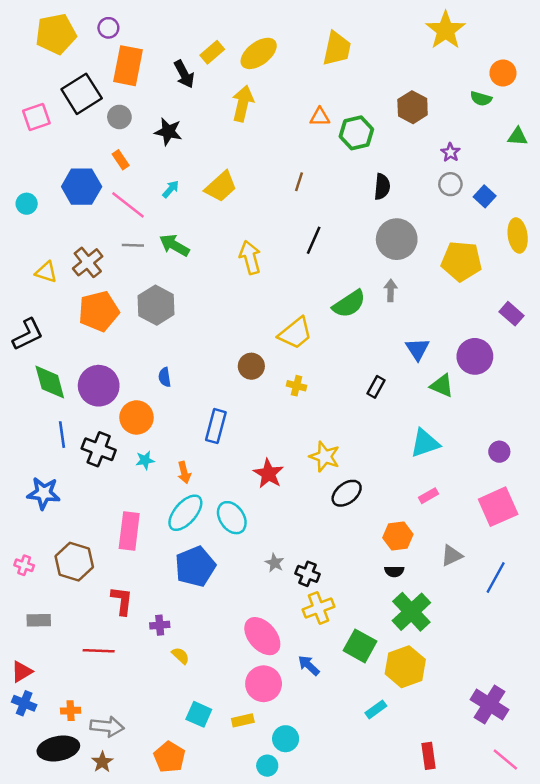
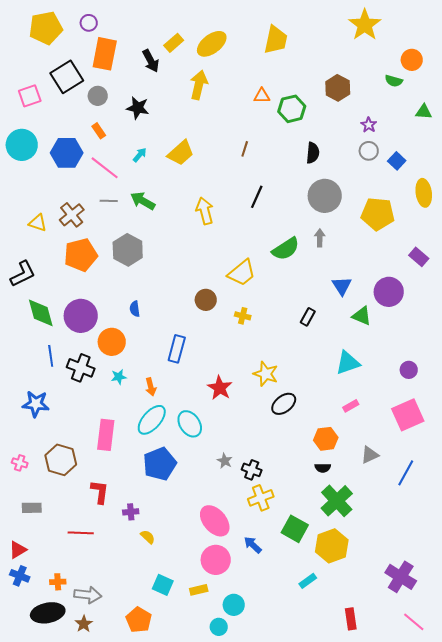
cyan circle: (27, 204) -> (22, 145), moved, size x1.8

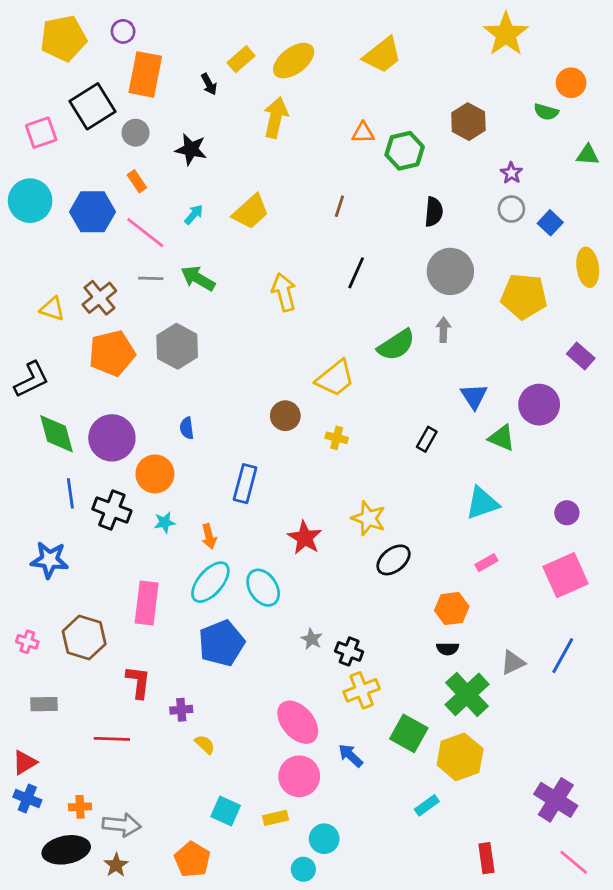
yellow trapezoid: (276, 40) -> (382, 55), turned 40
black arrow: (151, 61) -> (209, 84), size x0.7
gray triangle: (370, 455) -> (513, 663), moved

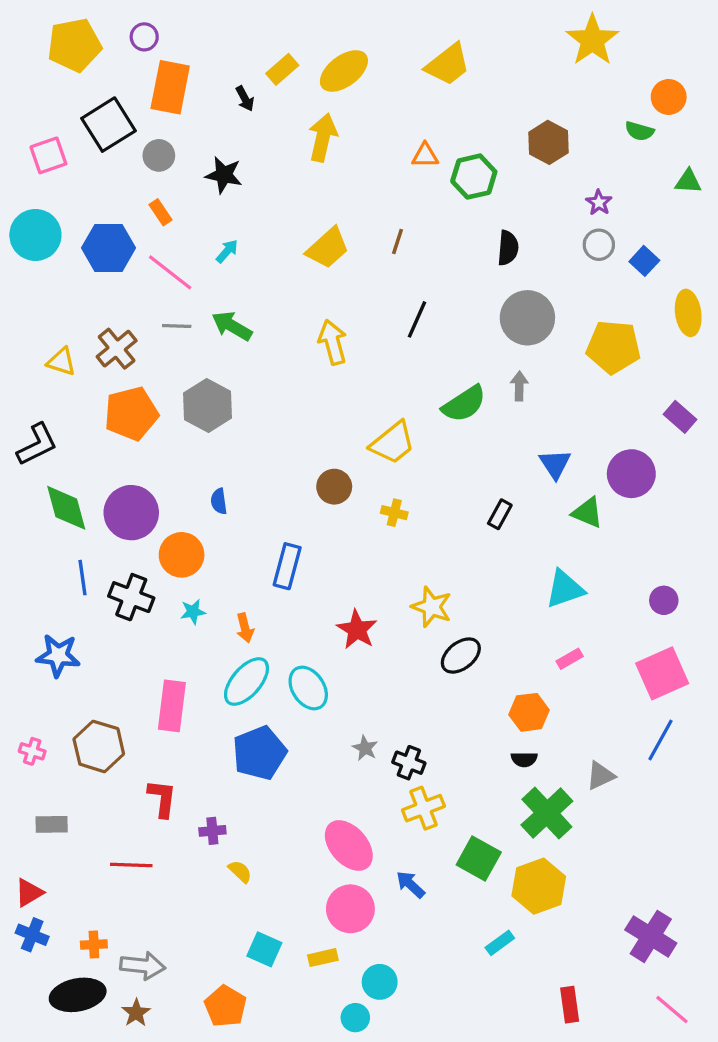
yellow trapezoid: (251, 212) -> (328, 248), moved
blue line: (563, 656) -> (661, 740), moved

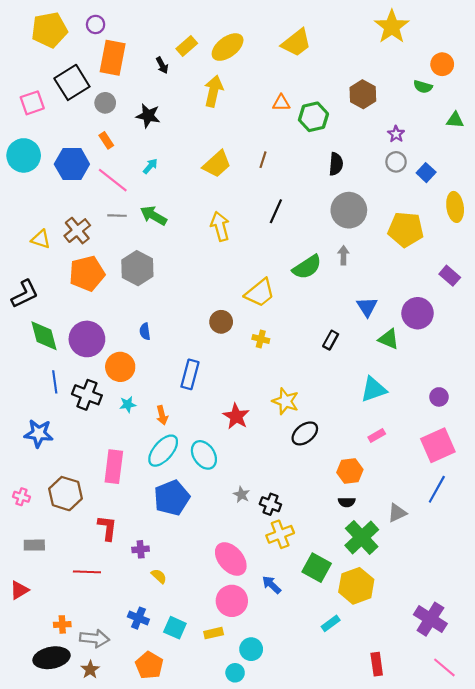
blue cross: (32, 935) -> (138, 618), moved

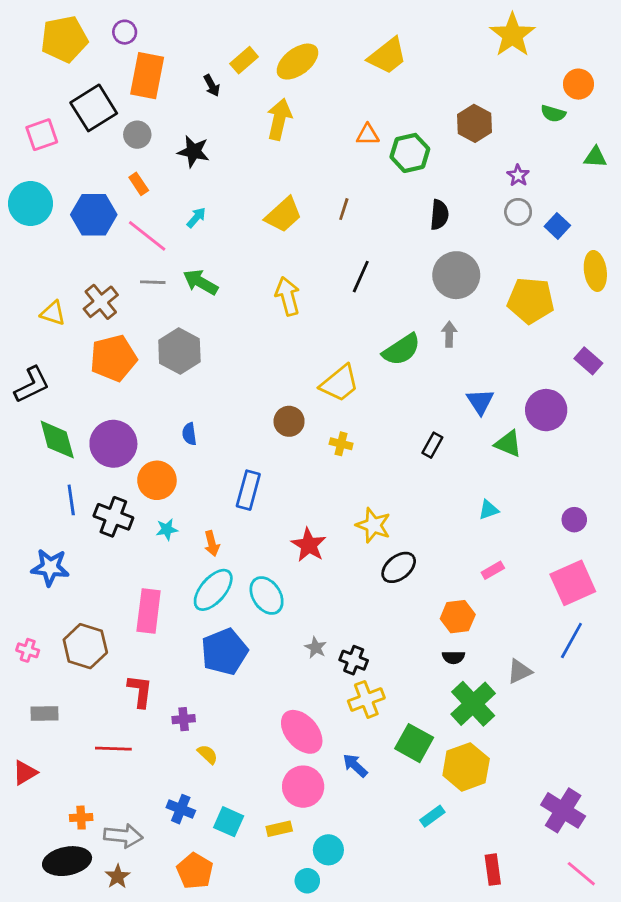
cyan triangle: (374, 389) -> (489, 510), size x0.6

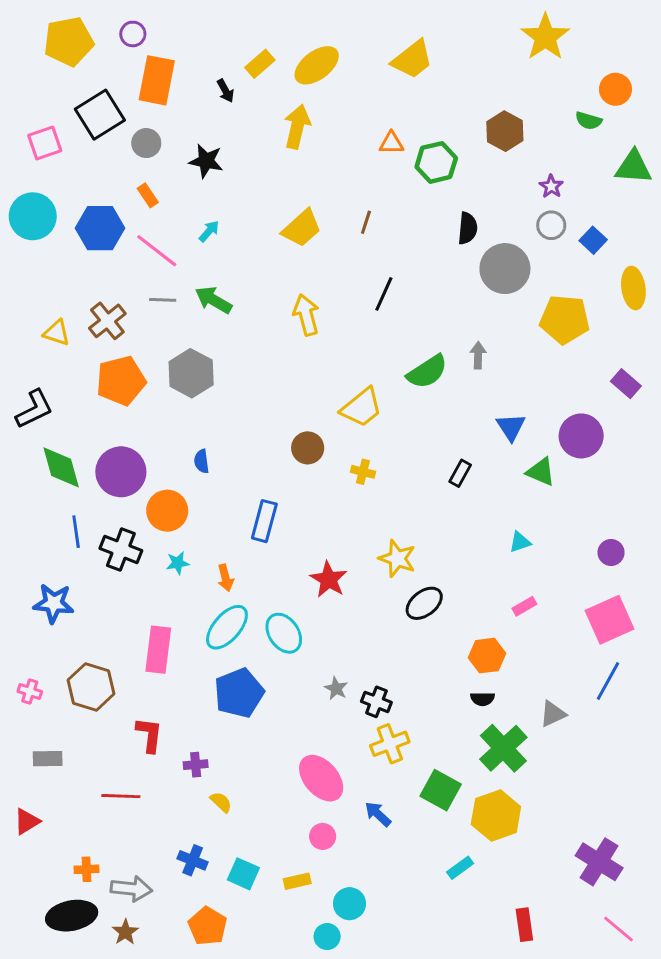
green triangle: (595, 157) -> (633, 167), size x1.5
gray circle: (456, 275) -> (505, 269), moved
pink circle: (303, 787) -> (323, 836), size x0.6

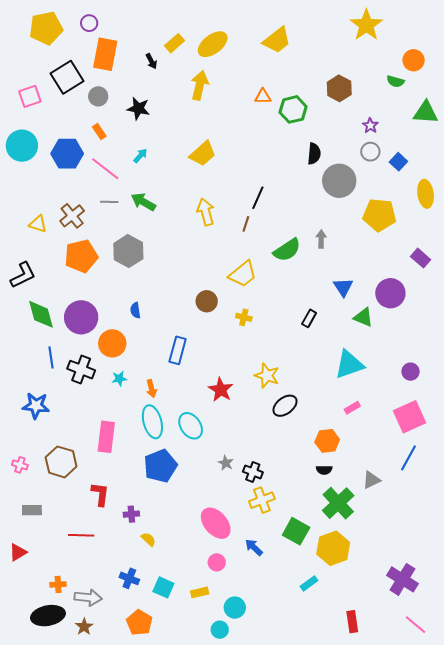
brown line: (366, 222) -> (246, 224), moved
cyan triangle: (520, 542) -> (349, 365), size x2.0
cyan ellipse: (227, 627) -> (152, 422), turned -56

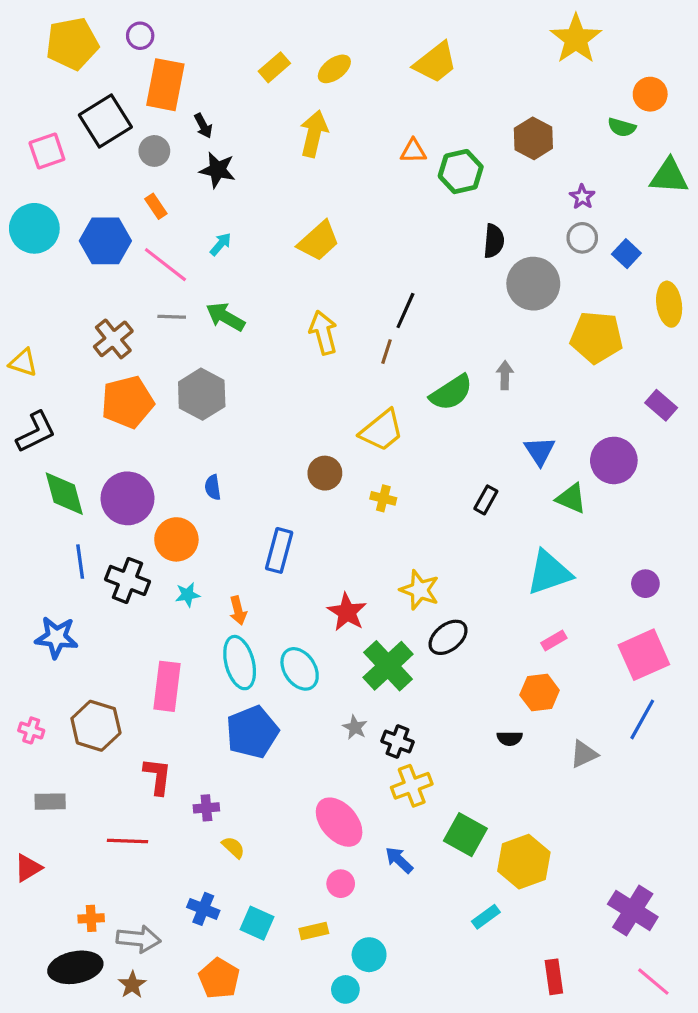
yellow ellipse: (213, 44) -> (334, 69), size x0.7
black arrow: (151, 61) -> (203, 126), moved
yellow triangle: (38, 224) -> (23, 363), moved
orange hexagon: (327, 441) -> (540, 693), moved
green cross: (338, 503) -> (388, 666), moved

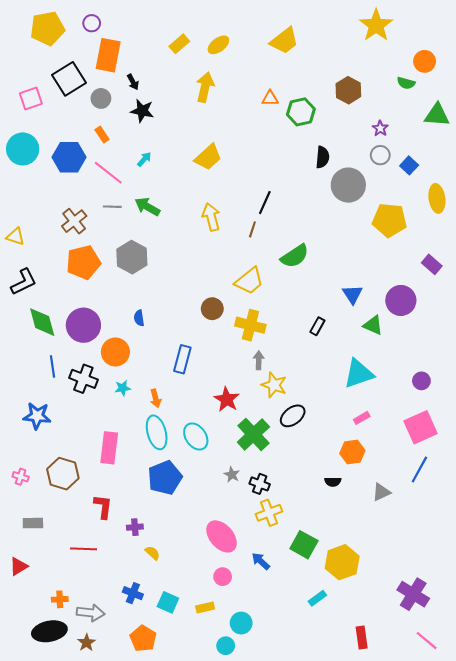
gray arrow: (505, 375) -> (259, 360), moved
yellow cross: (383, 498) -> (250, 325), size x1.8

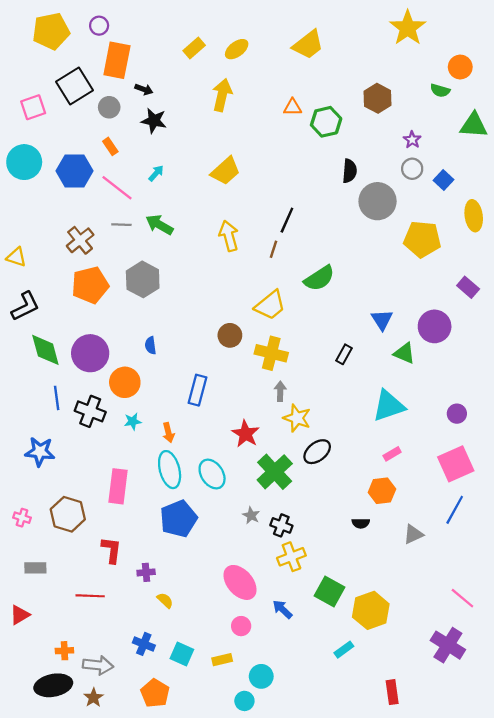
black arrow: (133, 82) -> (144, 89), turned -42
pink line: (427, 641) -> (462, 598), moved

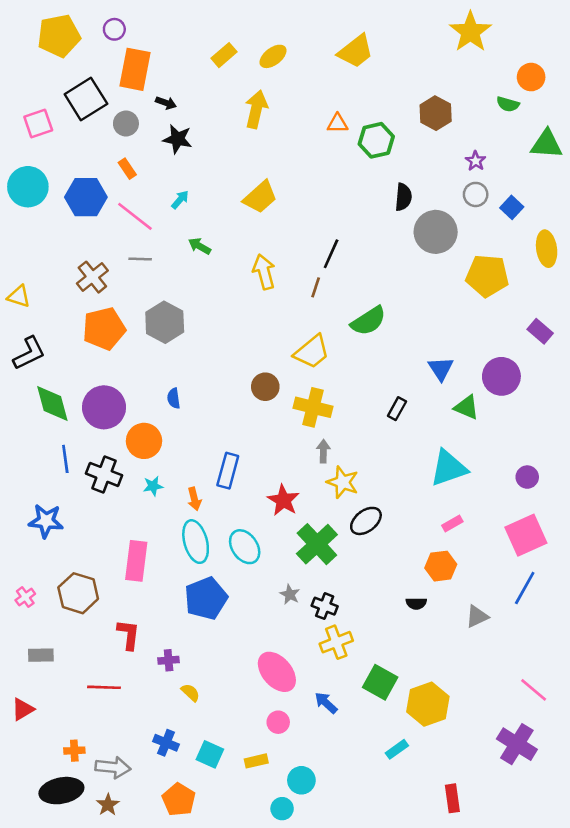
green arrow: (159, 225) -> (199, 246), moved, size x0.7
blue rectangle: (197, 390) -> (228, 471), moved
pink cross: (22, 518) -> (25, 597), turned 36

